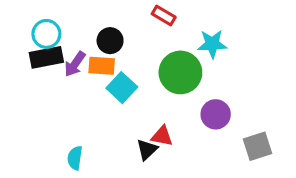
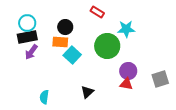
purple arrow: (75, 64) -> (31, 52), moved
red triangle: (162, 136) -> (126, 84), moved
gray square: (258, 146) -> (160, 79), moved

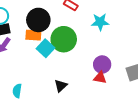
black circle: (65, 27) -> (38, 20), size x1.5
green circle: (107, 46) -> (64, 39), moved

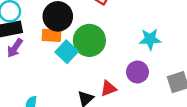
cyan star: (100, 22) -> (150, 39), moved
red triangle: (100, 78) -> (108, 88), moved, turned -32

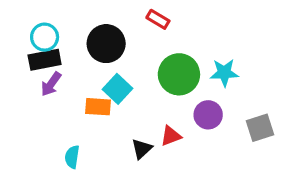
orange rectangle: (51, 35) -> (98, 107), moved
green circle: (89, 40) -> (179, 74), moved

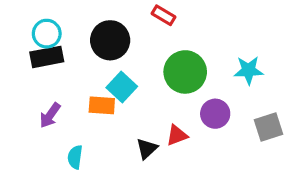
cyan star: (224, 73) -> (249, 70), moved
purple arrow: (51, 84) -> (50, 115), moved

